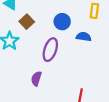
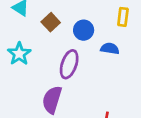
brown square: (27, 22) -> (51, 22), moved
purple semicircle: (36, 79) -> (52, 100), size x1.5

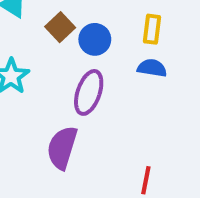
yellow rectangle: (123, 17) -> (152, 29), moved
blue circle: (84, 30) -> (95, 39), moved

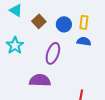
blue circle: (95, 39) -> (64, 24), moved
purple semicircle: (62, 148) -> (40, 80), turned 75

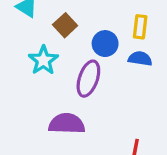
blue circle: (64, 24) -> (105, 44), moved
cyan star: (15, 45) -> (43, 60), moved

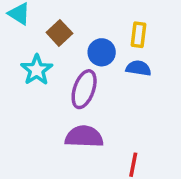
purple semicircle: (67, 124) -> (84, 137), moved

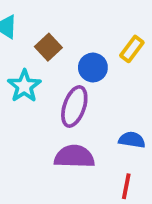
yellow rectangle: (138, 35) -> (132, 49), turned 30
blue semicircle: (138, 68) -> (132, 140), moved

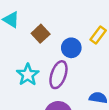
cyan star: (24, 86) -> (28, 75), moved

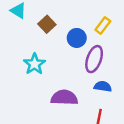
purple ellipse: (58, 75) -> (94, 59), moved

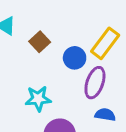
yellow rectangle: (103, 26) -> (105, 43), size x1.5
cyan star: (34, 64) -> (38, 99), moved, turned 30

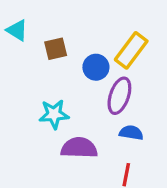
brown square: (40, 42) -> (56, 49), turned 30

